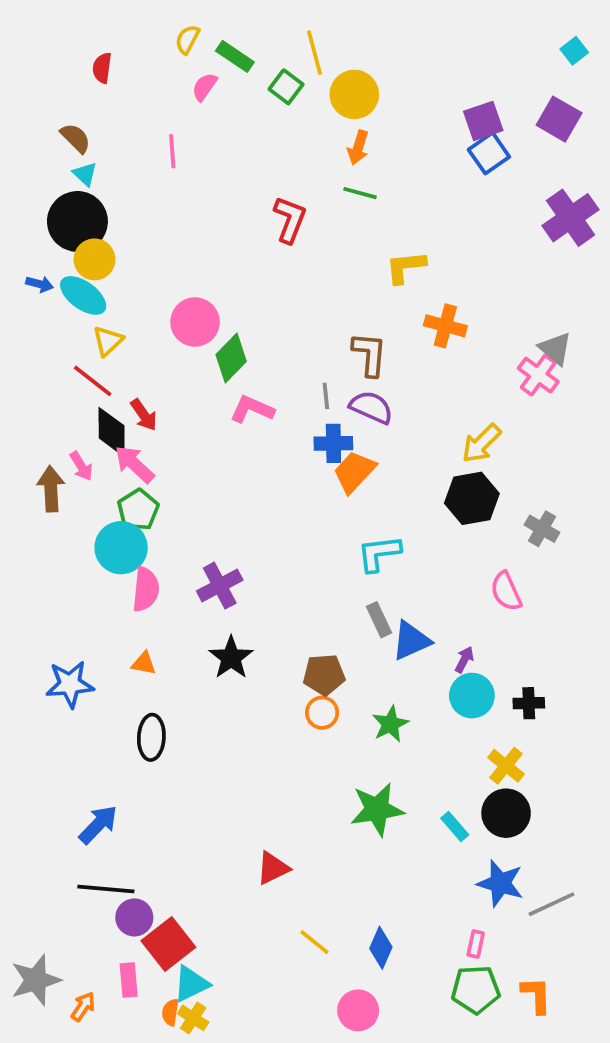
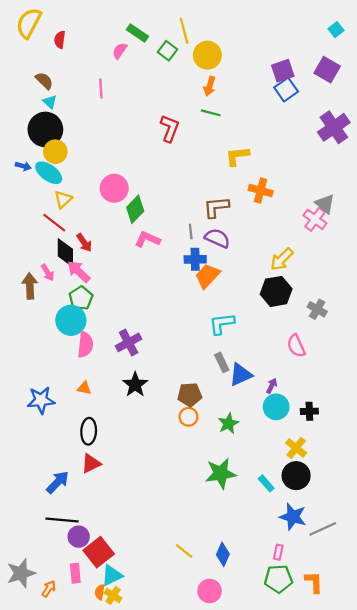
yellow semicircle: (187, 39) -> (29, 23), moved, size x1.8
brown L-shape: (369, 354) -> (216, 207), turned -100
red triangle: (273, 868) -> (91, 463), moved

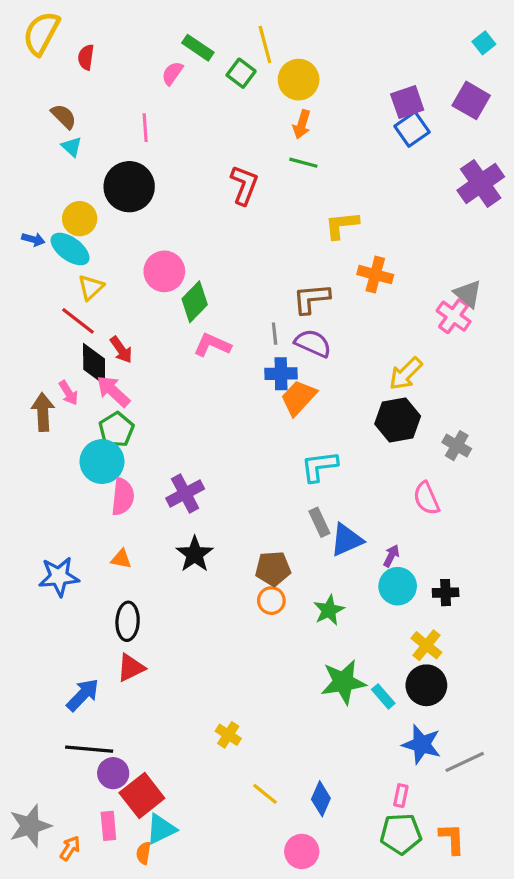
black circle: (45, 129) -> (129, 187), moved
green star: (221, 473) -> (343, 682), moved
yellow cross: (113, 595) -> (228, 735), moved

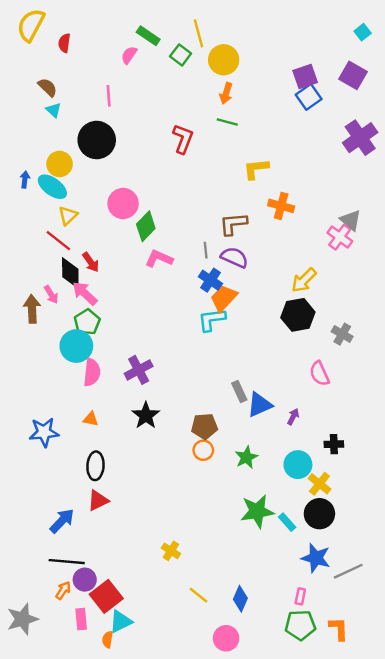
blue arrow: (33, 239) -> (25, 180), turned -98
blue cross: (281, 374) -> (210, 280), turned 35
cyan L-shape: (319, 466) -> (212, 320), moved
cyan circle: (398, 586) -> (298, 465), moved
orange arrow: (70, 848) -> (63, 590), moved

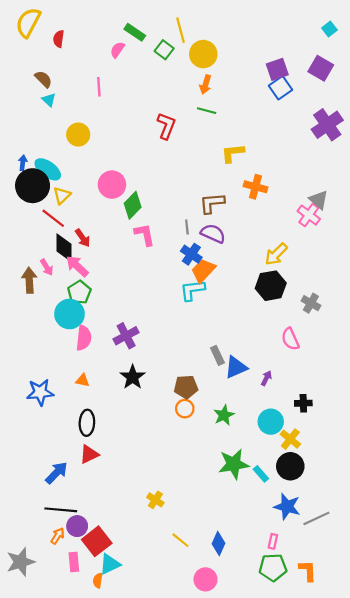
black circle: (97, 140) -> (33, 186), moved
yellow circle: (60, 164) -> (78, 135), moved
pink L-shape: (159, 259) -> (145, 235), turned 55

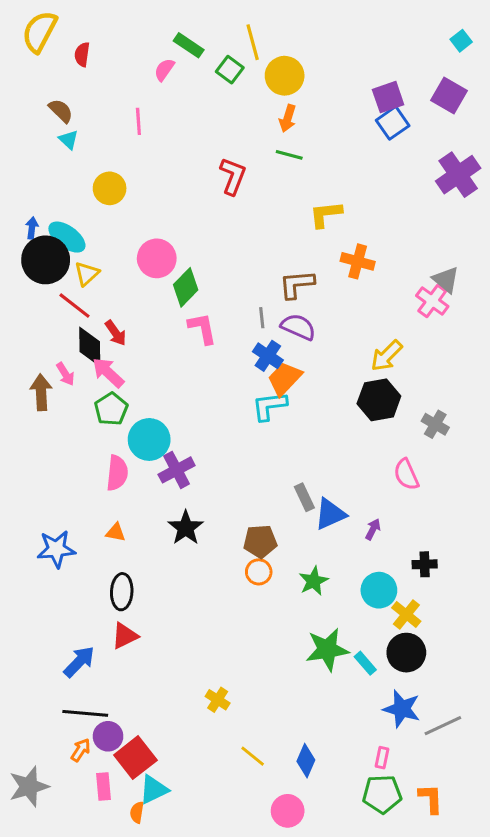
cyan circle: (70, 314) -> (149, 439), moved

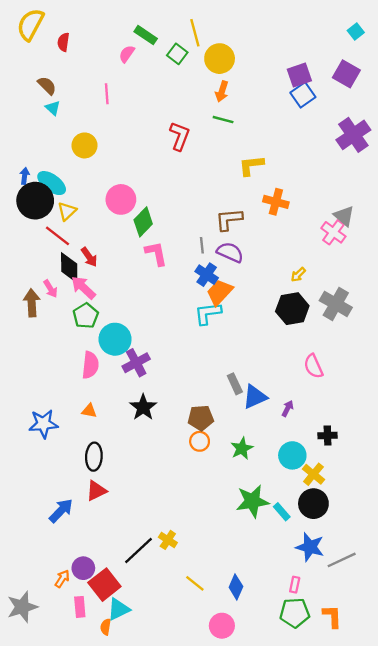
yellow arrow: (387, 356) -> (298, 275), size x0.6
gray cross: (435, 424) -> (336, 304), moved, size x1.5
black line: (85, 713) -> (139, 551), moved, turned -48

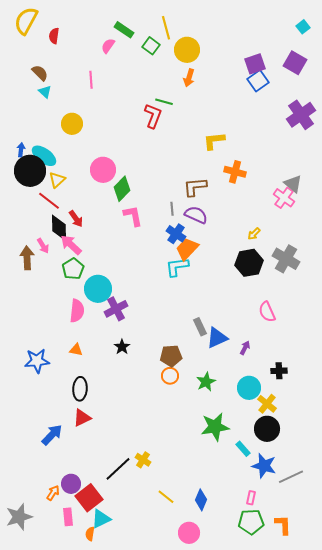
green line: (223, 120) -> (164, 102), moved
black star: (143, 407) -> (122, 347), size x0.7
cyan rectangle: (282, 512) -> (243, 449), moved

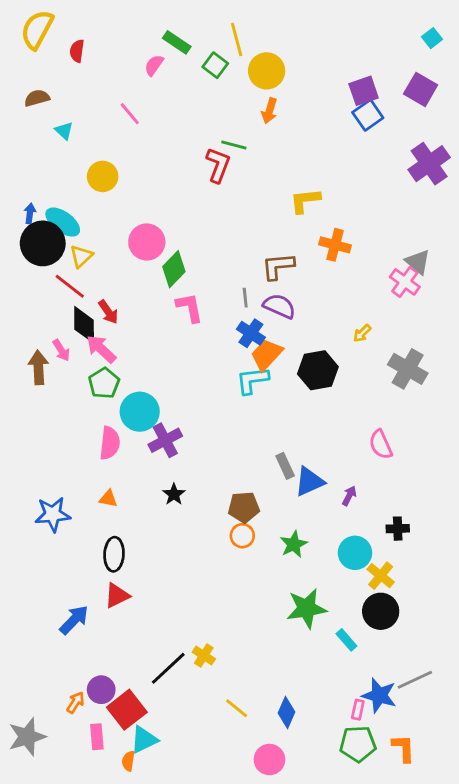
brown semicircle: (40, 73) -> (37, 98), moved, turned -60
pink line: (91, 80) -> (130, 114), turned -36
black hexagon: (249, 263) -> (318, 370), moved
blue star: (264, 466) -> (379, 695), moved

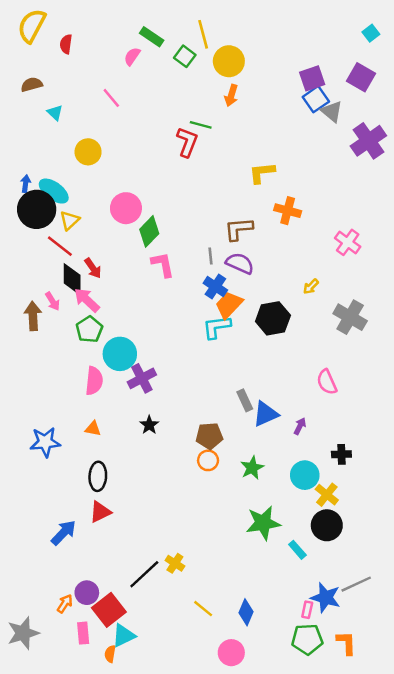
gray triangle: (418, 262) -> (332, 111), moved

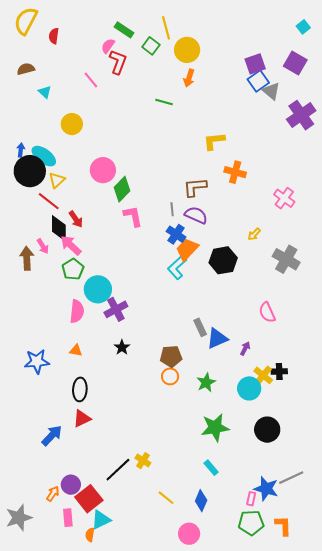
red L-shape: (187, 142) -> (118, 62), moved
cyan L-shape: (217, 327) -> (177, 267), turned -35
yellow cross: (327, 495) -> (263, 375), moved
cyan rectangle: (297, 550) -> (211, 468), moved

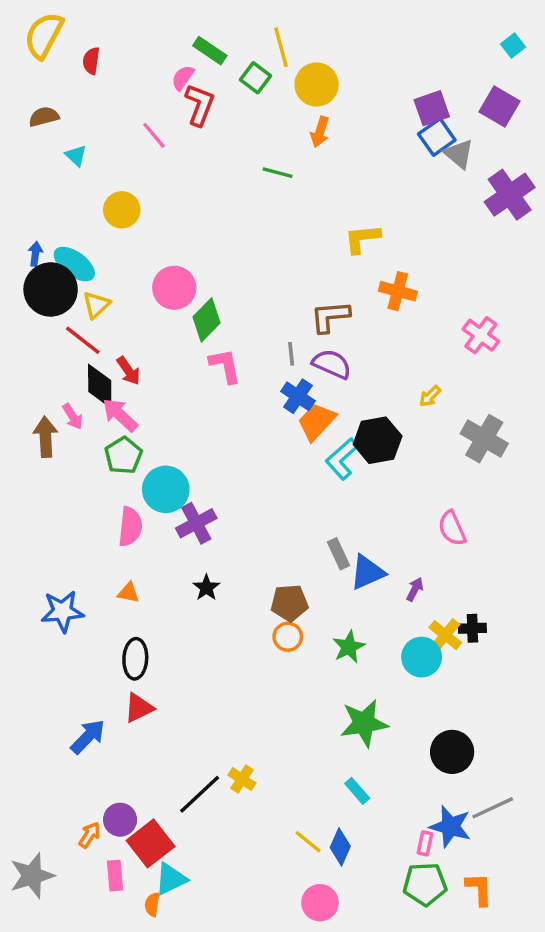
cyan L-shape: (177, 267) -> (342, 459), moved
black circle: (267, 430) -> (452, 752), moved
yellow line: (166, 498) -> (308, 842), moved

